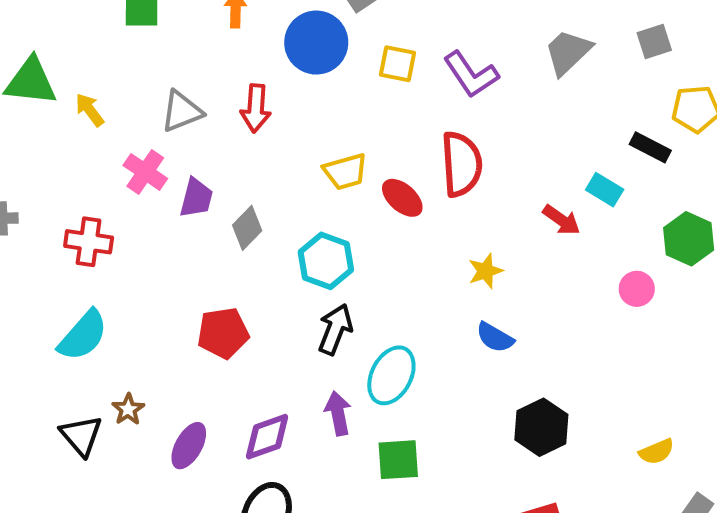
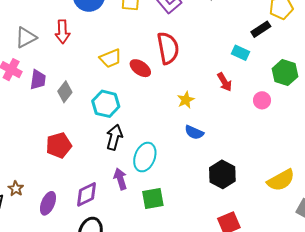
black rectangle: (650, 147) -> (261, 29), turned -54
red arrow: (561, 220) -> (225, 82), moved, turned 30
yellow semicircle: (657, 452) -> (281, 180), size x1.6

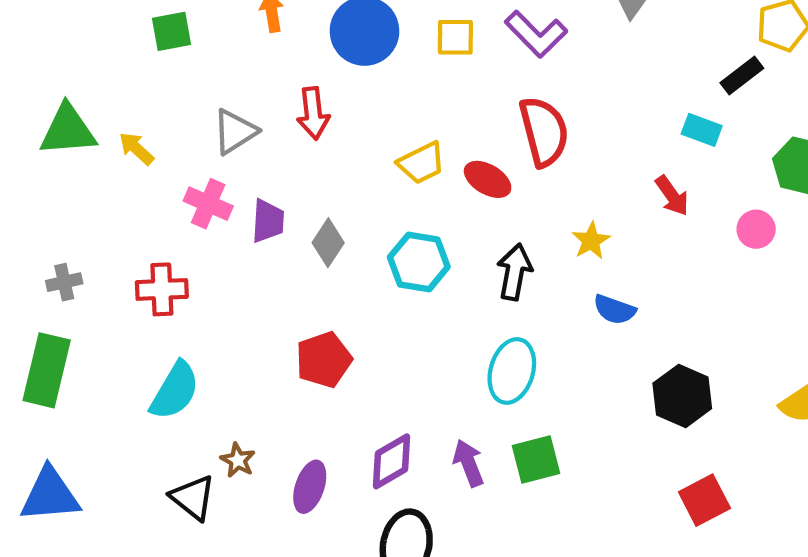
black arrow: (114, 137) -> (515, 272), moved
purple arrow: (120, 179) -> (469, 463), moved

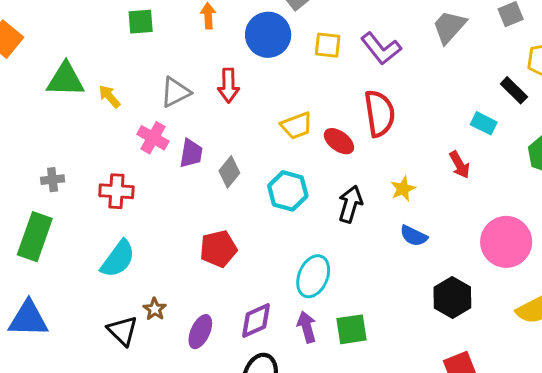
black rectangle: (742, 76) -> (514, 90), turned 76
pink circle: (756, 229) -> (506, 242), moved, size x2.0
cyan ellipse: (512, 371) -> (313, 276), moved

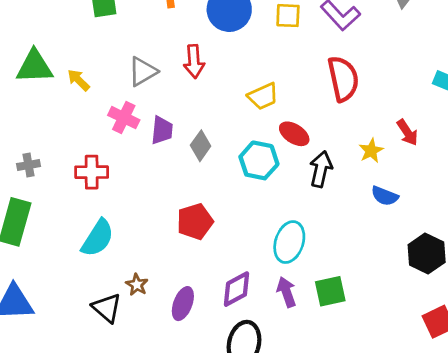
red ellipse: (339, 141) -> (294, 134), moved
red arrow: (460, 165) -> (407, 132), moved

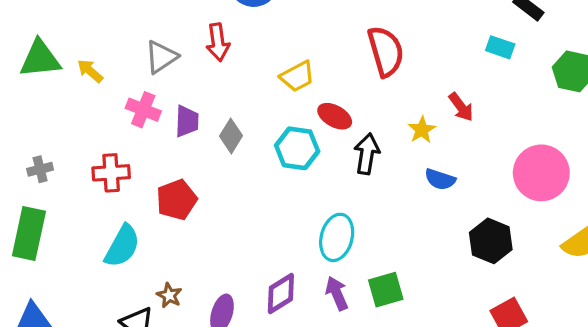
red pentagon: (195, 221) -> (177, 200), moved

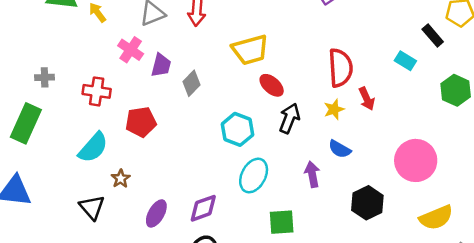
red semicircle: (386, 51) -> (340, 68), moved
yellow trapezoid: (297, 76) -> (250, 50), size x1.4
cyan hexagon: (297, 148) -> (237, 129), moved
purple arrow: (337, 293) -> (312, 174), moved
brown star: (169, 295) -> (121, 179), moved

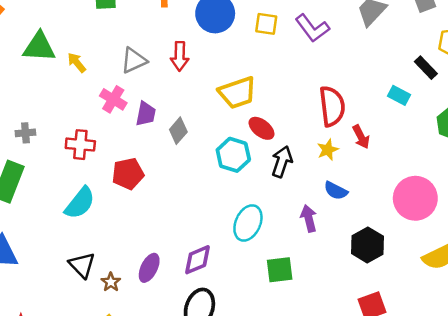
cyan hexagon: (237, 129) -> (233, 155), moved
brown star: (121, 179) -> (111, 282), moved

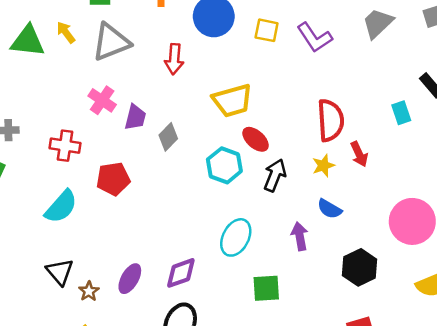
gray triangle: (134, 61) -> (111, 42), moved, size x1.4
yellow arrow: (77, 63) -> (66, 32), moved
cyan rectangle: (399, 95) -> (401, 113), turned 40

